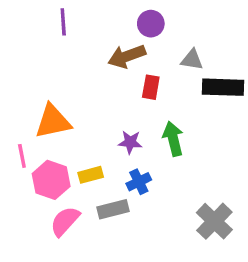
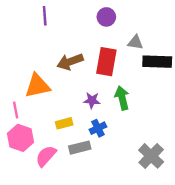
brown arrow: (127, 56) -> (70, 62), moved
red rectangle: (151, 87) -> (106, 62), size x1.6
pink hexagon: (51, 180) -> (21, 138), moved

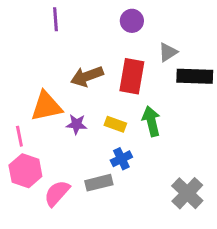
gray triangle: (135, 42) -> (168, 52), turned -42
purple star: (92, 100) -> (76, 124), moved
yellow rectangle: (64, 123) -> (115, 124), moved, turned 35

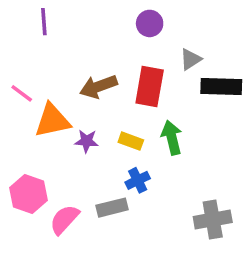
purple line: (55, 19) -> (44, 22), moved
pink line: (19, 136) -> (22, 93), moved, turned -42
gray cross: (187, 193) -> (213, 220), turned 36

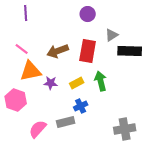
pink line: (22, 93) -> (22, 49), moved
yellow rectangle: (131, 141) -> (77, 83), turned -48
pink hexagon: (29, 194) -> (16, 100), moved

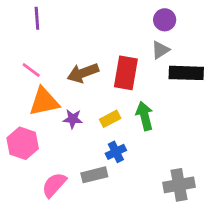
purple circle: (88, 14) -> (165, 20), moved

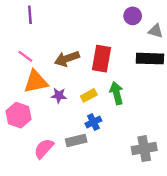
gray triangle: (160, 50) -> (156, 31), moved, turned 49

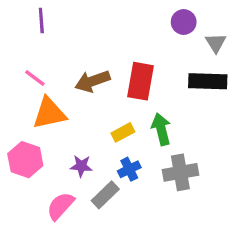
gray triangle: (156, 31) -> (216, 43), turned 42
purple star: (59, 95) -> (81, 166), moved
gray rectangle: (76, 140) -> (105, 195), turned -30
gray cross: (144, 149) -> (180, 172), moved

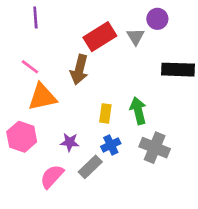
gray triangle: (216, 43) -> (135, 37), moved
brown arrow: (92, 81) -> (79, 70), turned -56
red rectangle: (140, 81) -> (100, 37), moved, turned 48
yellow rectangle: (123, 132) -> (105, 113), turned -54
gray cross: (180, 172) -> (155, 148), turned 32

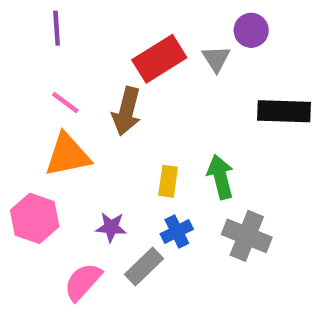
pink line: (30, 67) -> (65, 102), moved

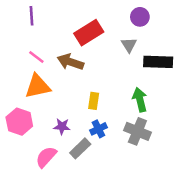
gray triangle: (216, 59) -> (129, 45), moved
brown arrow: (127, 111) -> (70, 62), turned 95
green arrow: (221, 177) -> (140, 100), moved

